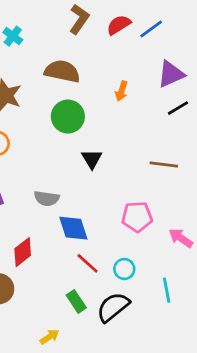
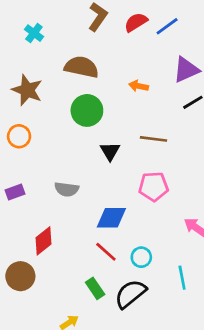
orange arrow: (121, 91) -> (139, 86), turned 84
brown line: (164, 165) -> (153, 139), moved
pink pentagon: (137, 217) -> (153, 187), moved
blue diamond: (73, 228) -> (111, 218), moved, turned -72

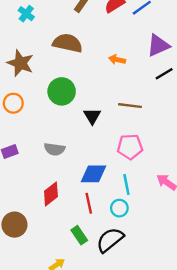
green circle: (87, 110) -> (62, 91), moved
red diamond: (43, 241) -> (51, 194), moved
red line: (106, 252) -> (89, 203), turned 36
cyan line: (182, 278) -> (126, 185), moved

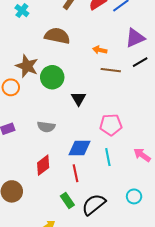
brown star: (20, 63) -> (27, 66), moved
brown line: (130, 106) -> (111, 70), moved
cyan circle: (119, 208) -> (134, 196), moved

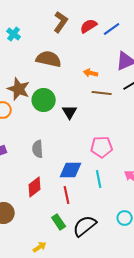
black triangle: (78, 98) -> (70, 112), moved
gray semicircle: (46, 127) -> (38, 149), turned 78

